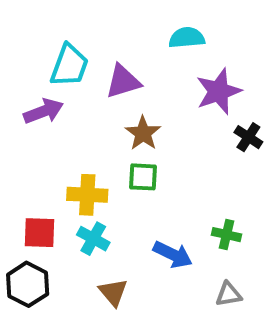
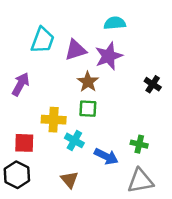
purple star: (219, 91) -> (109, 56), moved
purple arrow: (44, 111) -> (21, 84), moved, turned -40
cyan cross: (93, 239) -> (74, 140), moved
gray triangle: (229, 294) -> (140, 181), size x1.6

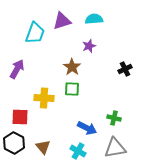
purple triangle: (76, 50) -> (62, 21), moved
purple star: (109, 56) -> (89, 46), size x0.6
black cross: (153, 84) -> (125, 69), turned 32
cyan cross: (74, 140) -> (78, 151), moved
brown triangle: (69, 180) -> (43, 147), moved

